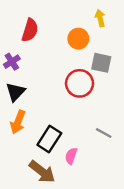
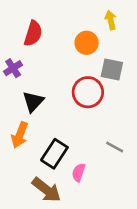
black triangle: (15, 92) -> (33, 102), moved

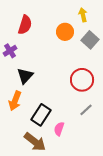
gray square: (112, 69) -> (90, 40), moved, turned 30
red circle: (88, 92) -> (82, 80), moved
gray line: (115, 147) -> (86, 110), turned -72

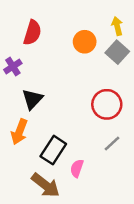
yellow arrow: (83, 15) -> (117, 26), moved

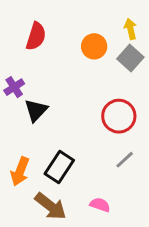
purple cross: (13, 67) -> (14, 87), moved
orange arrow: (19, 132) -> (20, 171), moved
pink semicircle: (77, 168) -> (100, 205), moved, turned 90

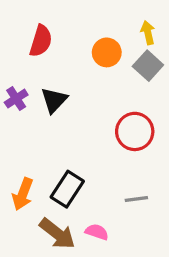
black triangle: (36, 110) -> (54, 100), moved
gray line: (125, 160) -> (136, 199), moved, turned 36
pink semicircle: (100, 205) -> (97, 232), moved

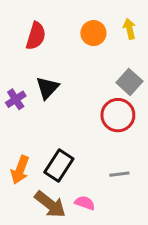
orange circle: (107, 52) -> (93, 33), moved
gray square: (148, 66) -> (129, 82), moved
purple cross: (16, 99) -> (16, 99), moved

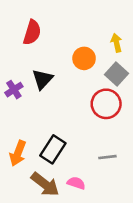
yellow arrow: (129, 29) -> (116, 43), moved
orange circle: (93, 33) -> (84, 58), moved

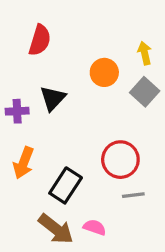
purple cross: (14, 90) -> (17, 111), turned 30
red circle: (106, 104) -> (120, 160), moved
orange arrow: (18, 153) -> (24, 163), moved

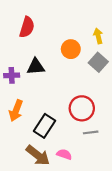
black triangle: (53, 98) -> (36, 67), turned 42

